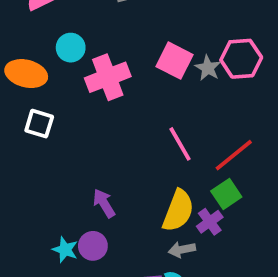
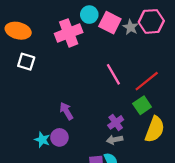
cyan circle: (71, 48) -> (89, 15), moved
yellow semicircle: (178, 211) -> (155, 129), moved
purple cross: (210, 222) -> (116, 122), moved

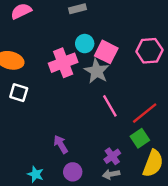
gray star: (131, 27) -> (97, 71), moved, size x1.5
purple circle: (59, 137) -> (73, 172), moved

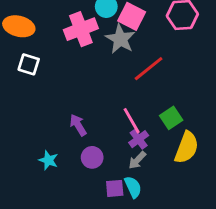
pink line: (110, 106) -> (132, 121), moved
red line: (145, 113) -> (149, 69), moved
gray arrow: (111, 174) -> (137, 160), turned -35

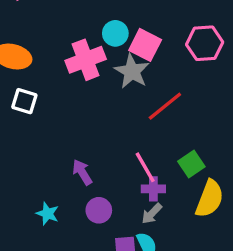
purple cross: (139, 139) -> (153, 189), turned 36

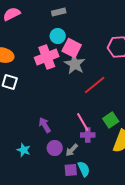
cyan circle: (115, 33) -> (58, 36), moved
pink square: (145, 45) -> (72, 48), moved
gray arrow: (152, 214) -> (72, 150), moved

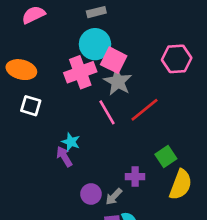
cyan circle: (58, 36) -> (95, 44), size x1.5
pink line: (83, 122) -> (107, 112), moved
purple arrow: (45, 125) -> (64, 157), moved
cyan star: (24, 150) -> (71, 142), moved

